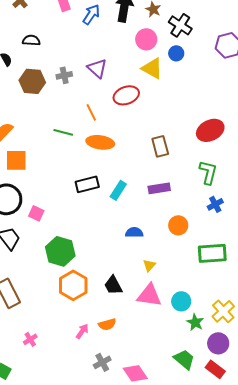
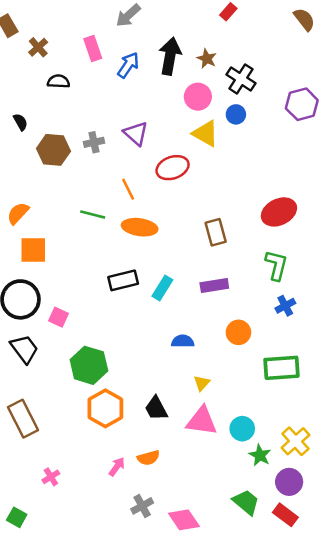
black semicircle: (31, 40) -> (58, 81), moved

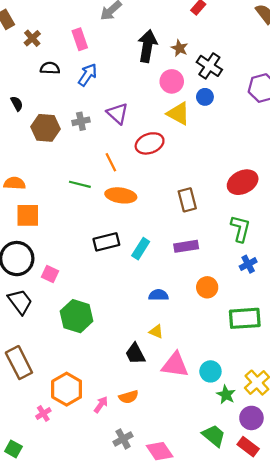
blue arrow: (128, 65) -> (88, 75), moved
orange semicircle: (18, 213) -> (15, 183), turned 50
yellow triangle: (202, 383) -> (156, 332), moved, turned -48
orange hexagon: (105, 408) -> (67, 389), moved

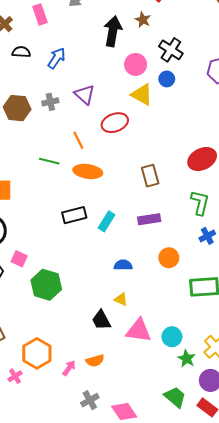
pink rectangle: (80, 39) -> (40, 15), moved
brown star: (179, 48) -> (143, 20), moved
pink square: (50, 274) -> (19, 259), moved

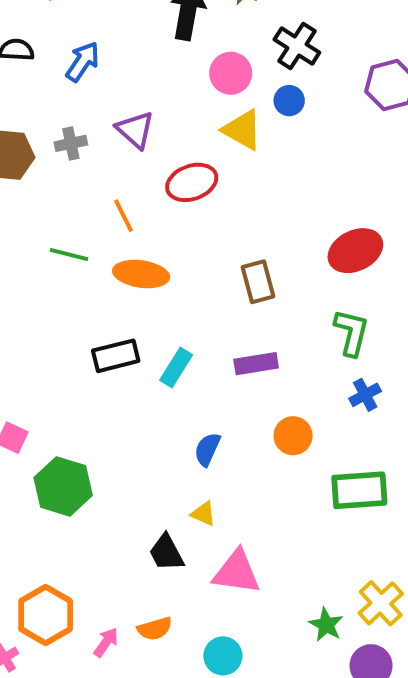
blue semicircle: (123, 265) -> (207, 449), turned -66
cyan circle: (172, 337) -> (223, 656), moved

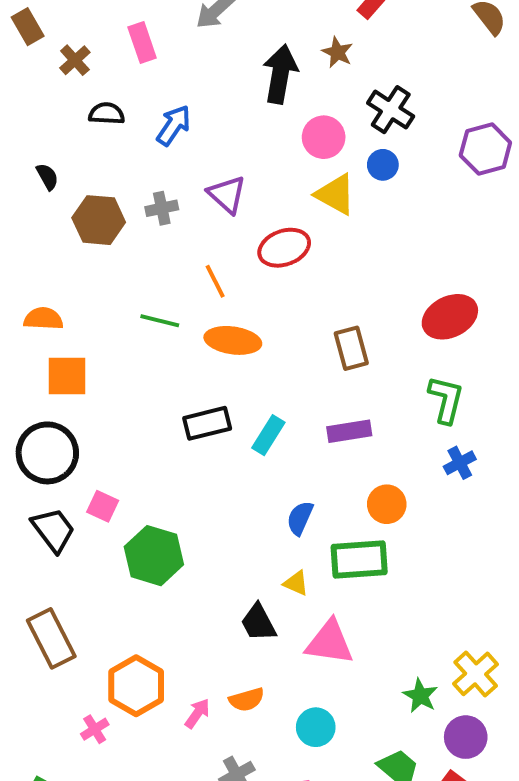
green rectangle: (359, 490) -> (359, 559), moved

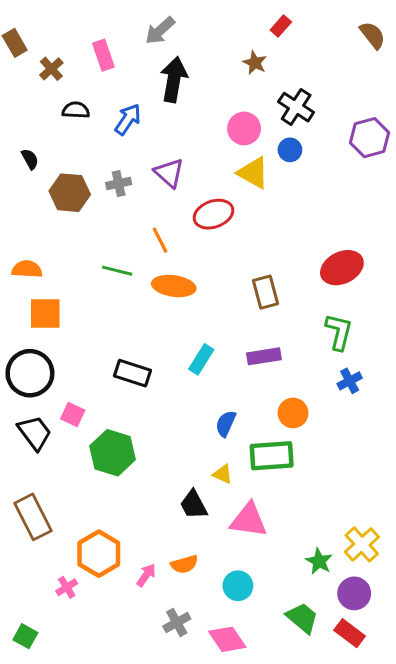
black arrow: (280, 74) -> (174, 80), moved
black rectangle: (207, 423) -> (132, 373), moved, turned 32

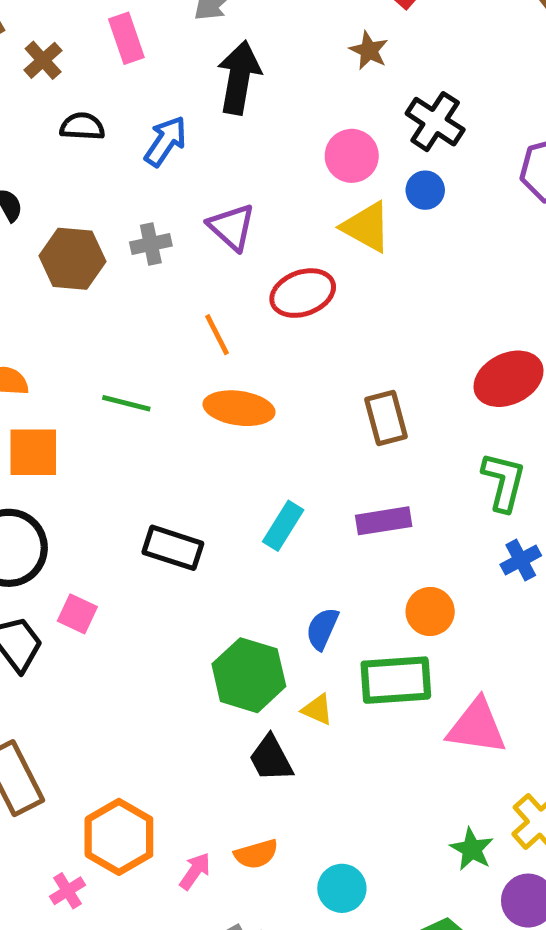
green line: (117, 271) -> (126, 403), moved
green hexagon: (113, 453) -> (249, 675), moved
pink triangle: (249, 520) -> (477, 727), moved

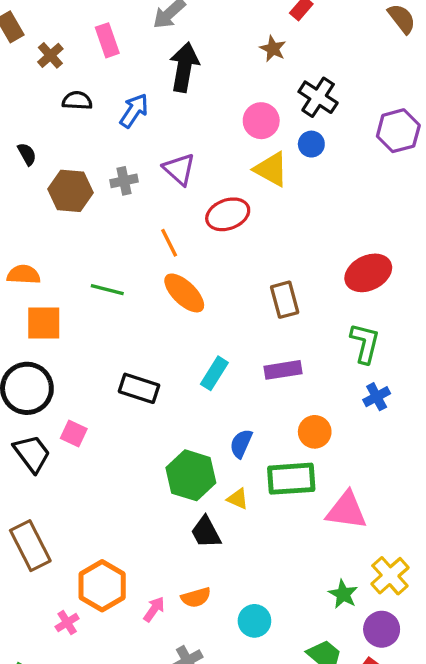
orange ellipse: (239, 408) -> (184, 293), turned 36

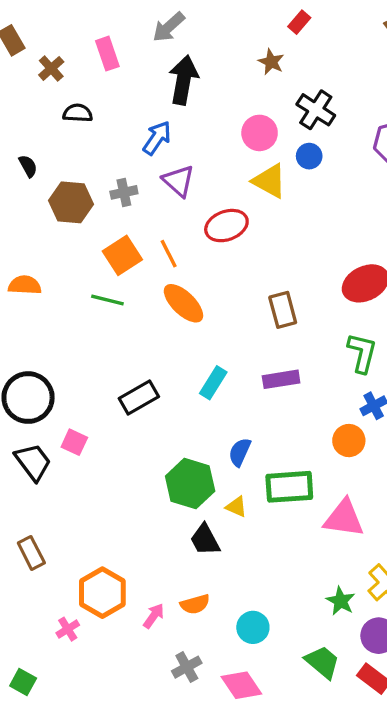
blue arrow: (134, 111) -> (157, 138), moved
orange square: (44, 323) -> (122, 255), moved, turned -33
black rectangle: (139, 388) -> (139, 398), turned -48
orange circle: (315, 432) -> (349, 441), moved
brown rectangle: (30, 546) -> (31, 553), size x0.7

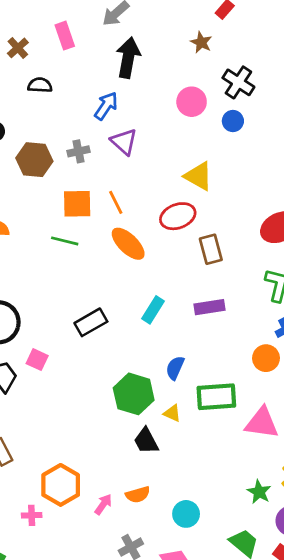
yellow triangle: (269, 181) -> (198, 176), moved
red ellipse: (226, 226) -> (178, 216), moved
orange square: (122, 255) -> (77, 204), turned 32
pink cross: (68, 629) -> (32, 515), turned 30

